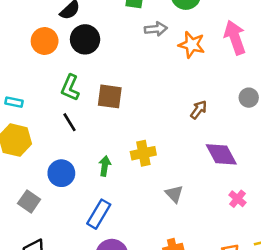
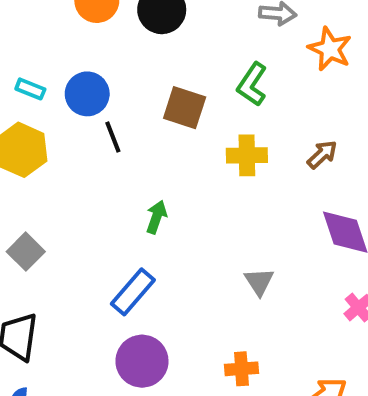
green L-shape: (70, 88) -> (252, 84), moved
yellow cross: (143, 153) -> (247, 155), moved
blue circle: (61, 173) -> (87, 94), moved

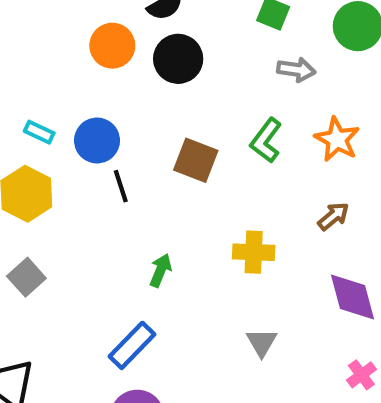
orange star: (330, 49) -> (337, 139), moved
yellow cross: (247, 155) -> (254, 252), moved
gray square: (26, 252) -> (26, 277), moved

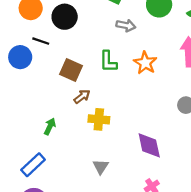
green L-shape: (266, 140) -> (108, 62), turned -40
black line: (121, 186) -> (41, 41), moved, turned -56
brown arrow: (333, 216) -> (82, 97), moved

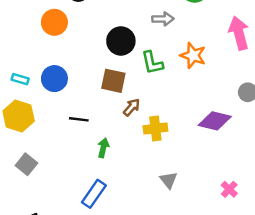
black circle: (65, 17) -> (121, 41), moved
black line: (41, 41) -> (79, 119), moved
purple diamond: (149, 145) -> (215, 121), moved, turned -52

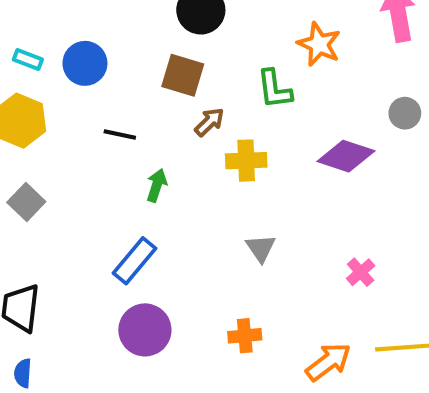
green L-shape: (152, 63) -> (274, 89), moved

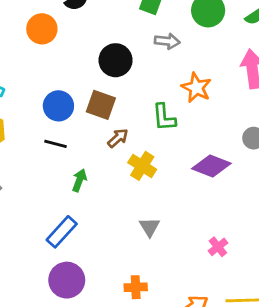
blue circle: (85, 63) -> (58, 106), moved
yellow cross: (246, 161) -> (142, 166), turned 32

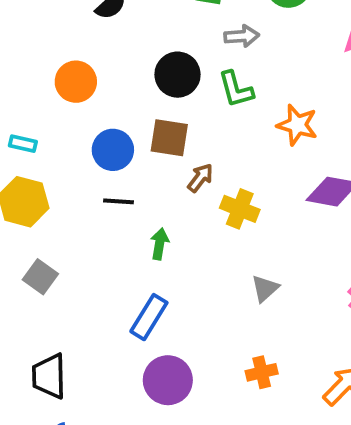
orange circle: (42, 29) -> (76, 82), moved
orange star: (196, 88) -> (297, 125), moved
green L-shape: (164, 117) -> (236, 89), moved
gray triangle: (150, 227) -> (265, 289), turned 30

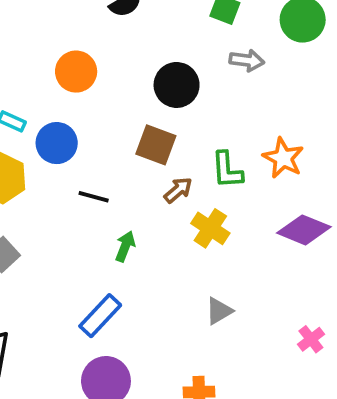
green L-shape: (236, 89) -> (227, 170), moved
blue circle: (113, 150) -> (57, 143), moved

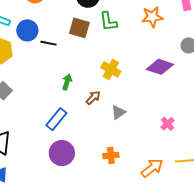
orange star: (283, 158) -> (152, 17), moved, turned -30
green L-shape: (227, 170) -> (108, 21), moved
brown arrow: (178, 190) -> (93, 98), moved
black line: (94, 197) -> (49, 43), moved

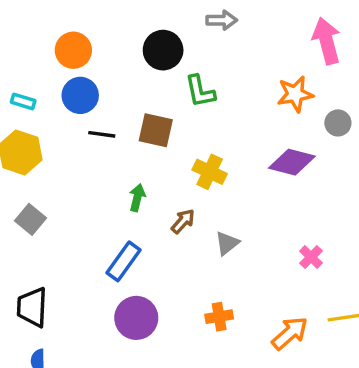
orange star: (152, 17) -> (295, 94), moved
brown square: (79, 28) -> (156, 130), moved
blue circle: (27, 30) -> (80, 95), moved

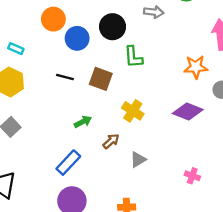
blue circle: (80, 95) -> (77, 38), moved
green arrow: (137, 198) -> (83, 122), turned 42
pink cross: (311, 257) -> (192, 176), turned -32

